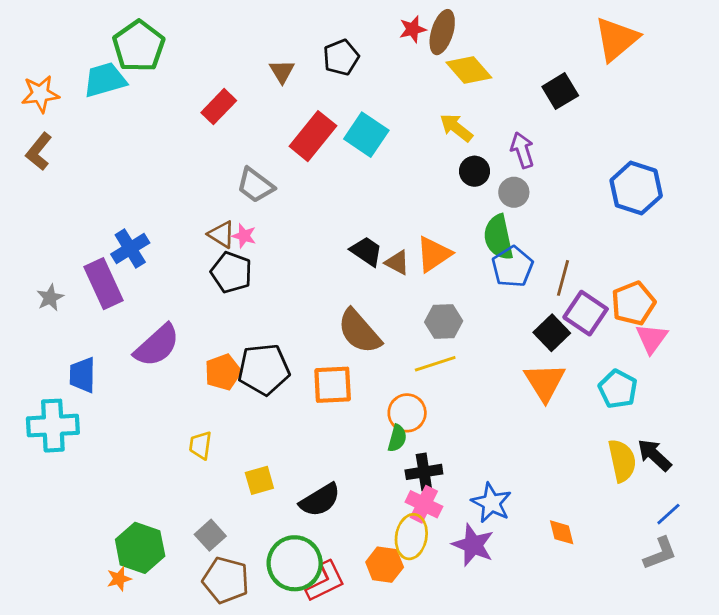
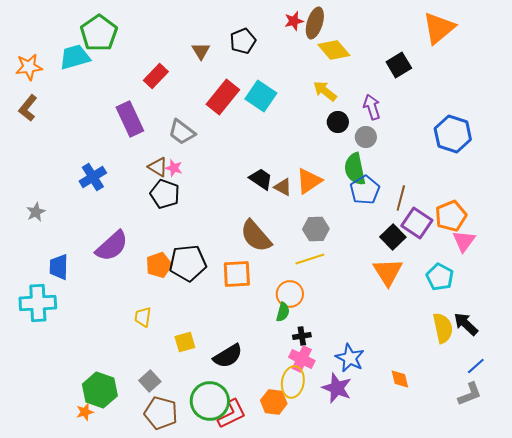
purple rectangle: (104, 284) -> (130, 119), moved
black cross: (424, 472) -> (302, 336), size x0.7

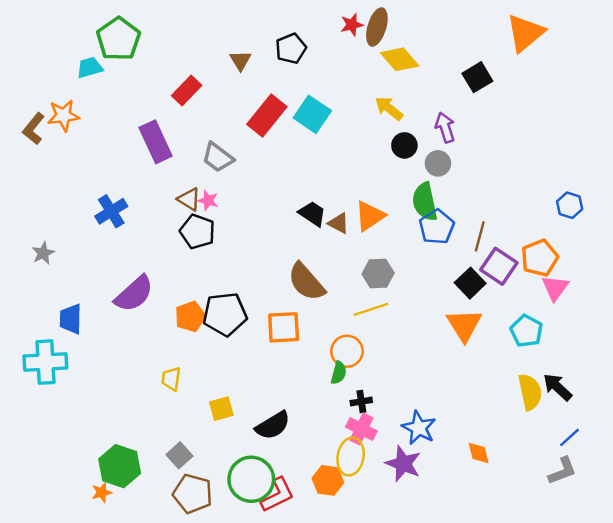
cyan trapezoid: (75, 57) -> (90, 68), size x0.7
orange star: (29, 67) -> (63, 116), moved
blue hexagon: (453, 134) -> (570, 205), moved, size x0.6

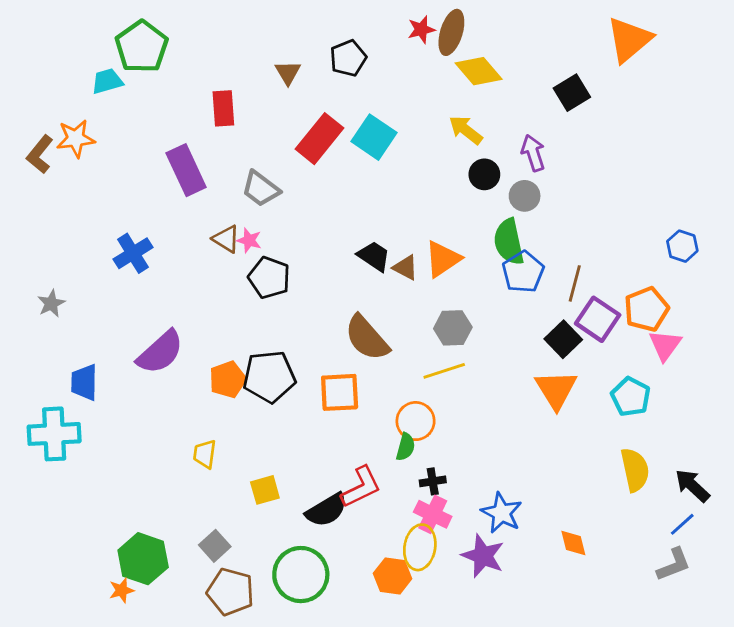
red rectangle: (187, 90) -> (223, 108), turned -48
black pentagon: (197, 232) -> (269, 278), moved
black arrow: (558, 387) -> (692, 486), moved
red L-shape: (278, 495) -> (361, 487), moved

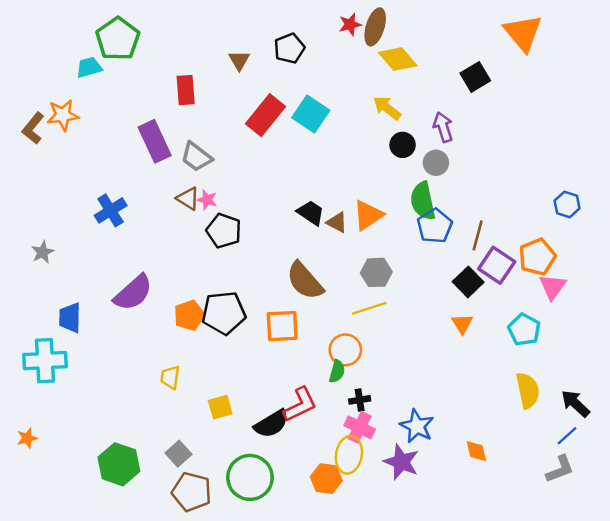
orange triangle: (629, 40) -> (523, 33), turned -30
gray trapezoid: (261, 189) -> (196, 157), moved
orange triangle: (556, 390) -> (462, 324), size x0.6
orange star: (122, 590) -> (27, 438), moved

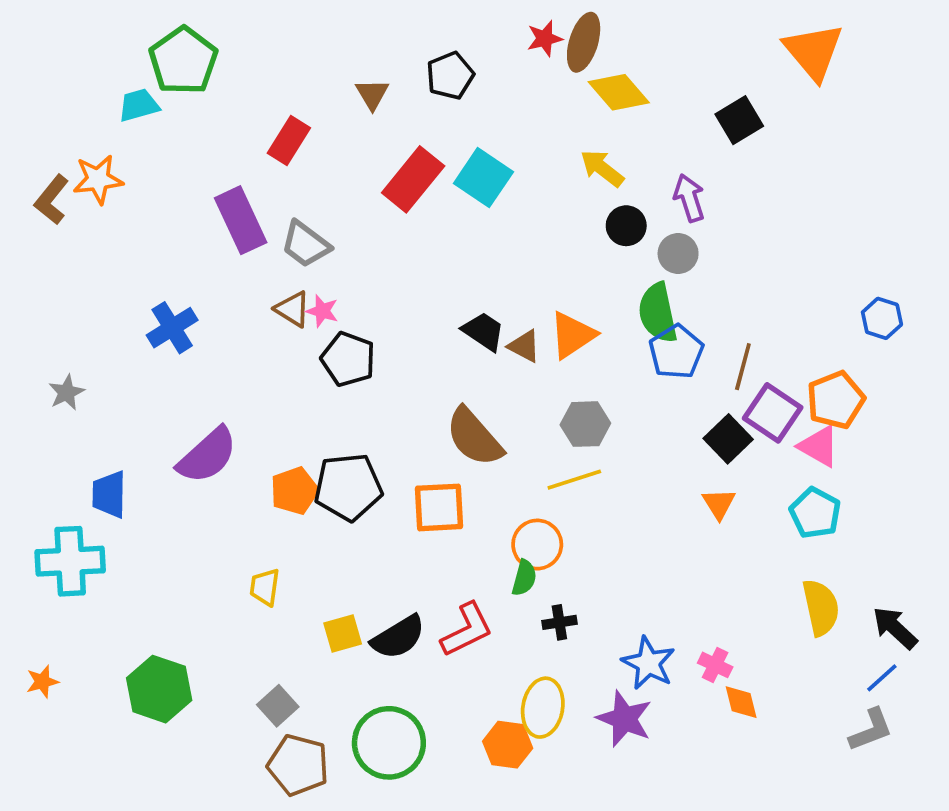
red rectangle: (186, 90) -> (289, 140), turned 36
pink triangle: (553, 287) -> (819, 446), moved, turned -36
black semicircle: (271, 424) -> (398, 637), moved
pink cross: (360, 427) -> (715, 665), moved, size x0.7
green hexagon: (119, 464) -> (159, 689), moved

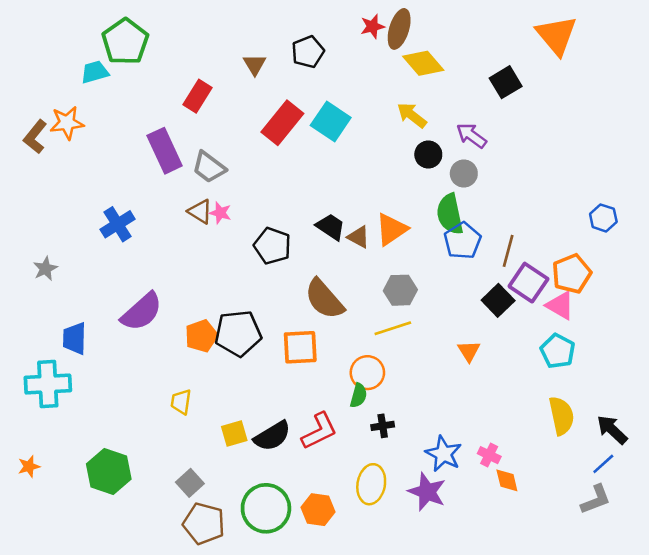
purple arrow: (689, 198) -> (471, 135), turned -36
black pentagon: (348, 359) -> (272, 246), moved
orange triangle: (719, 504) -> (469, 351), moved
orange hexagon: (508, 745) -> (318, 510), moved

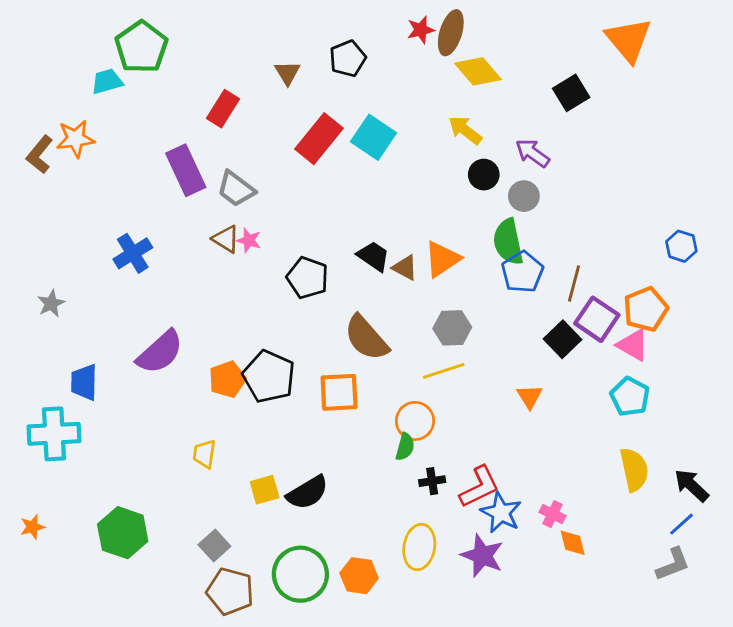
black pentagon: (238, 333) -> (269, 377), turned 30
red L-shape: (319, 431) -> (479, 487), moved

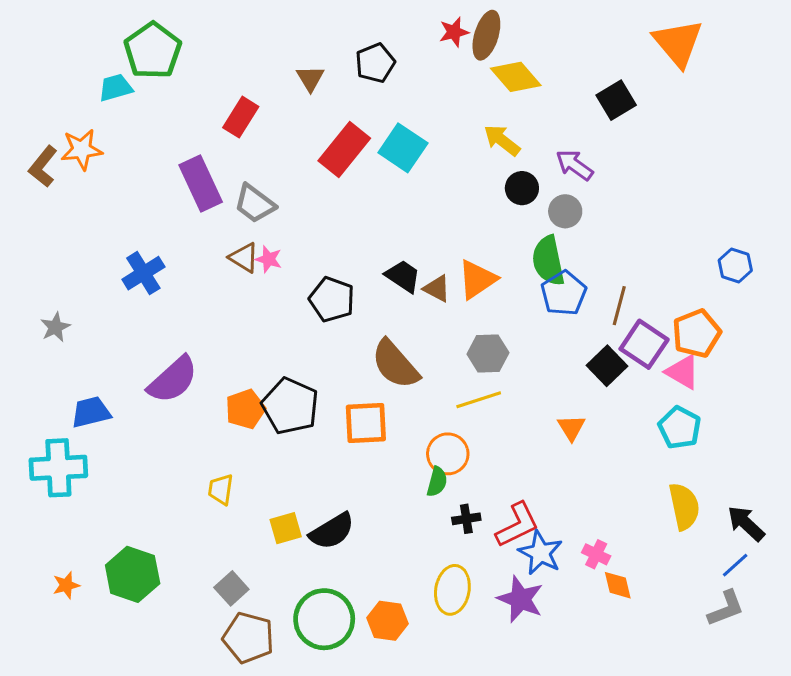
blue trapezoid: (84, 382) -> (91, 412), turned 75
orange star: (32, 527) -> (66, 585), moved

